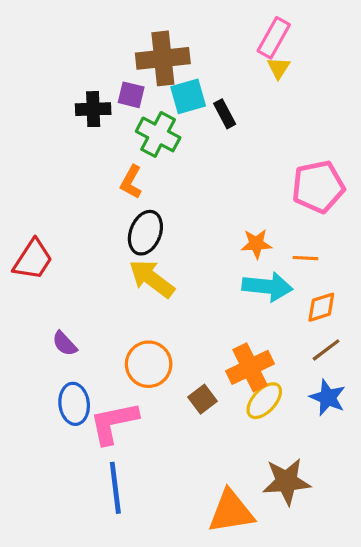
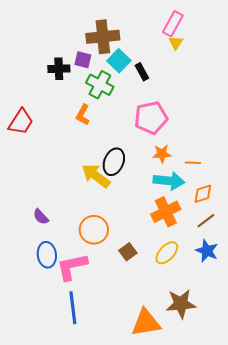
cyan square: (188, 96) -> (119, 61), turned -30
pink pentagon: (318, 187) -> (151, 118), moved
black ellipse: (145, 233) -> (114, 162), moved
red trapezoid: (33, 260) -> (21, 122), moved
orange cross: (250, 367) -> (166, 212), moved

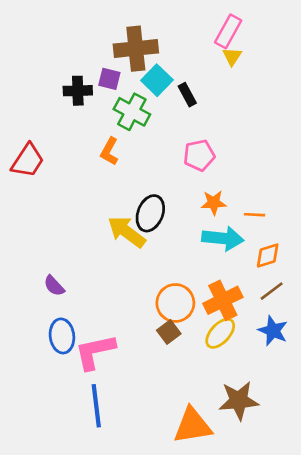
pink pentagon: (151, 118) -> (199, 155), size x0.7
orange cross: (166, 212) -> (223, 300), moved
orange circle: (94, 230) -> (175, 303), moved

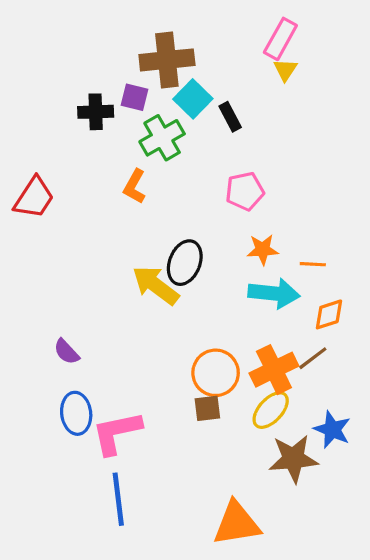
green cross: (132, 112) -> (162, 138), turned 32
brown line: (272, 291) -> (313, 358), moved
blue star: (273, 331) -> (332, 430), moved
brown square: (169, 332) -> (207, 408), turned 30
brown star: (239, 401) -> (293, 459), moved

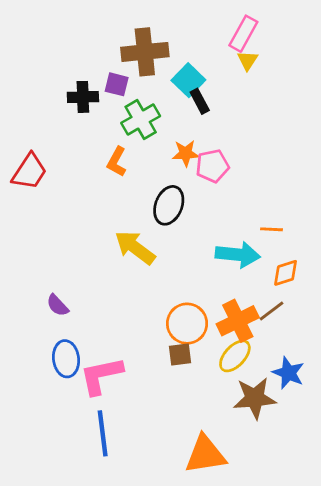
cyan square: (193, 99) -> (188, 80), moved
orange star: (263, 250) -> (186, 153), moved
black ellipse: (185, 263) -> (169, 205), moved

